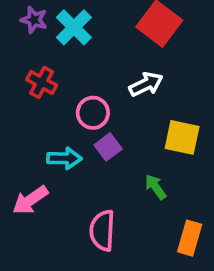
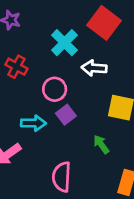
cyan cross: (74, 27) -> (64, 43), moved
white arrow: (146, 84) -> (94, 68), turned -150

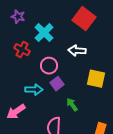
cyan cross: (64, 43) -> (44, 33), moved
green arrow: (101, 144) -> (72, 105), moved

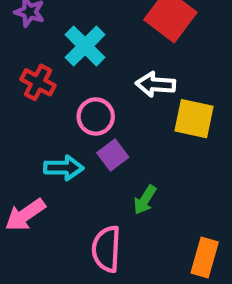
yellow square: (96, 79) -> (194, 119), moved
green arrow: (72, 105) -> (145, 200), turned -112

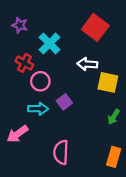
pink circle: (96, 117) -> (40, 81), moved
green arrow: (145, 200) -> (114, 117), moved

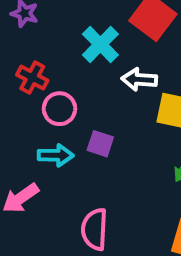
cyan cross: (50, 43) -> (100, 44), moved
purple square: (64, 102) -> (100, 144), turned -35

